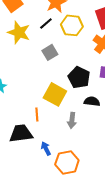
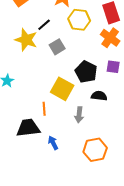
black line: (46, 23) -> (44, 25), moved
yellow star: (19, 32) -> (26, 40), moved
orange hexagon: (67, 162) -> (95, 150), moved

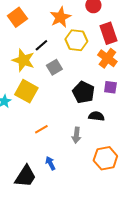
yellow square: (62, 89) -> (26, 91), moved
orange line: (44, 109) -> (41, 129), turned 64
black trapezoid: (28, 128) -> (25, 176), moved, turned 130
orange hexagon: (95, 150) -> (105, 158), moved

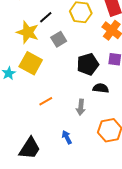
black pentagon: (83, 92) -> (88, 64), turned 30
blue arrow: (50, 163) -> (67, 137), moved

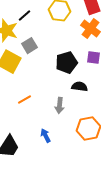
gray square: (59, 39) -> (29, 46), moved

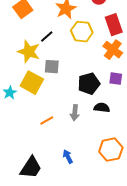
gray square: (29, 46) -> (52, 67), turned 35
gray arrow: (59, 106) -> (75, 113), moved

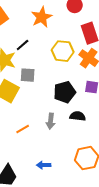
yellow hexagon: (82, 32) -> (63, 51), moved
blue arrow: (68, 157) -> (44, 165), turned -64

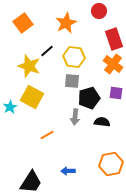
yellow hexagon: (63, 51) -> (74, 57), moved
gray square: (28, 75) -> (72, 81), moved
gray arrow: (51, 121) -> (75, 117), moved

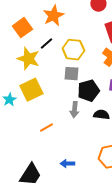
orange square: (23, 23) -> (22, 28), moved
orange star: (66, 23) -> (53, 16), moved
yellow square: (32, 97) -> (31, 90), turned 35

